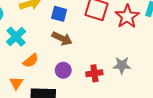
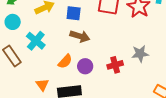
orange semicircle: (31, 61) -> (65, 61), moved

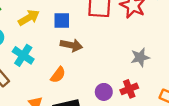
red cross: (115, 65) -> (129, 89), moved
purple circle: (85, 66) -> (104, 92), moved

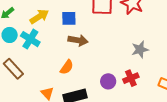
cyan cross: (23, 55) -> (30, 39), moved

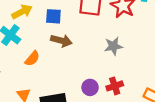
gray star: (140, 50) -> (113, 46), moved
orange semicircle: (67, 67) -> (32, 59), moved

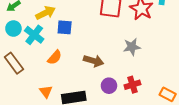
blue square: (53, 16) -> (65, 27), moved
brown arrow: (61, 41) -> (94, 61), moved

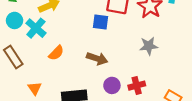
blue square: (65, 27) -> (100, 22), moved
gray star: (132, 47) -> (149, 46), moved
orange triangle: (46, 91) -> (35, 88), moved

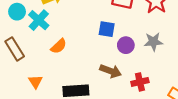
blue square: (100, 22) -> (107, 29), moved
brown arrow: (97, 59) -> (111, 71), moved
purple circle: (112, 85) -> (126, 45), moved

